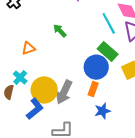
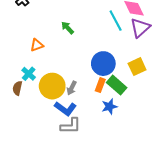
green rectangle: (108, 51) -> (117, 85), moved
gray arrow: (64, 92) -> (72, 88), size x0.6
blue L-shape: (35, 109) -> (65, 109), moved, turned 75

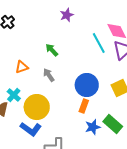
green rectangle: (117, 85) -> (113, 124), moved
gray arrow: (72, 88) -> (49, 75), moved, turned 120
blue L-shape: (65, 109) -> (31, 129), moved

